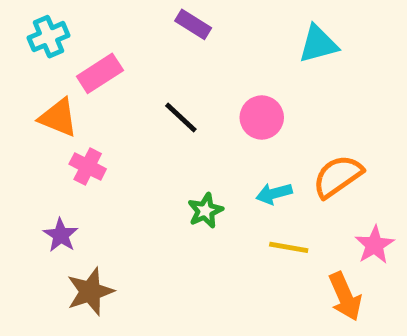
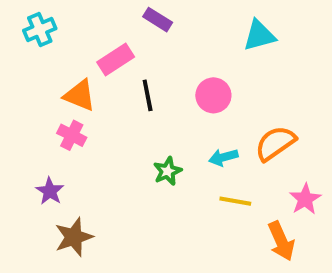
pink rectangle: (100, 73) -> (116, 59), moved
orange triangle: (58, 117) -> (80, 95), moved
black line: (181, 117) -> (148, 95), turned 36

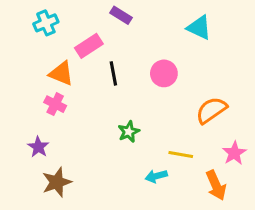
cyan cross: (40, 30) -> (46, 23), moved
cyan triangle: (259, 35) -> (199, 27), turned 40
cyan arrow: (223, 157) -> (156, 176), moved

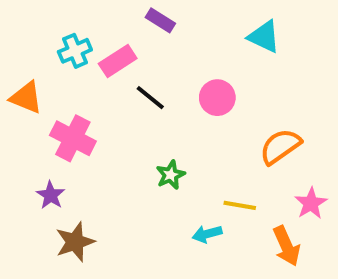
cyan cross: (46, 23) -> (75, 51), moved
orange triangle: (61, 73) -> (26, 98), moved
black line: (113, 73) -> (150, 98), turned -40
pink cross: (55, 104) -> (73, 138), size x1.5

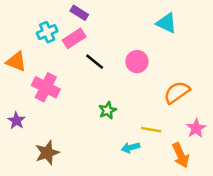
purple rectangle: (160, 20) -> (79, 13), moved
purple star: (51, 195) -> (16, 121), moved

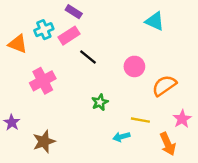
orange triangle: (16, 62) -> (18, 44), moved
pink circle: (137, 62) -> (134, 66), moved
pink cross: (46, 87) -> (43, 81), turned 35
purple star: (16, 121) -> (12, 122), moved

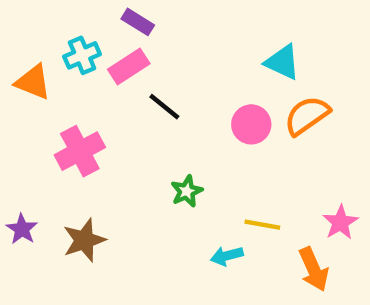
cyan triangle: (155, 21) -> (282, 62), moved
orange semicircle: (164, 86) -> (307, 116), moved
brown star: (44, 142) -> (84, 240), moved

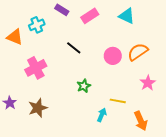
cyan triangle: (282, 62) -> (127, 16), moved
pink rectangle: (129, 67) -> (90, 16), moved
pink star: (340, 222) -> (148, 83), moved
cyan arrow: (227, 256) -> (102, 115), turned 128

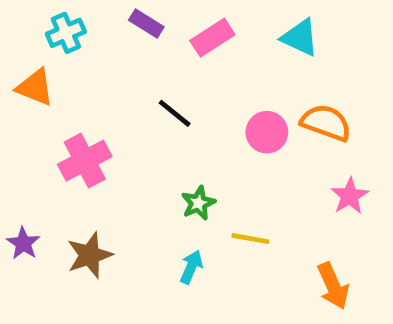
cyan cross: (37, 25) -> (66, 33), moved
orange semicircle: (138, 52) -> (326, 123), turned 55
yellow line: (118, 101) -> (250, 239), moved
cyan arrow: (102, 115) -> (191, 267), moved

